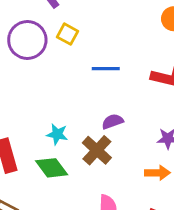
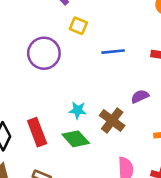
purple circle: (27, 40) -> (44, 53), moved
purple semicircle: (113, 121) -> (140, 96), moved

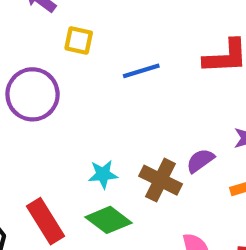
purple semicircle: (140, 96) -> (200, 161), moved

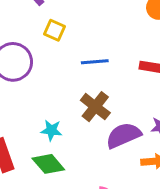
purple semicircle: (200, 161) -> (123, 135), size x1.6
brown cross: (161, 180) -> (95, 107), moved

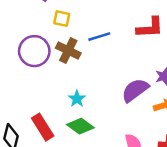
brown cross: (95, 107) -> (68, 51), moved
cyan star: (51, 130) -> (77, 99), turned -30

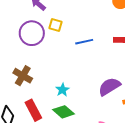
purple circle: (34, 51) -> (32, 33), moved
brown cross: (68, 51) -> (23, 76), moved

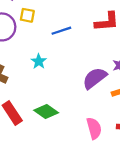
cyan star: (62, 90) -> (39, 61), moved

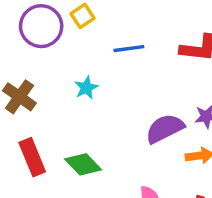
yellow square: (27, 15) -> (82, 16), turned 35

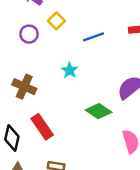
purple circle: (41, 26) -> (29, 34), size x0.6
green diamond: (83, 164) -> (99, 111), moved

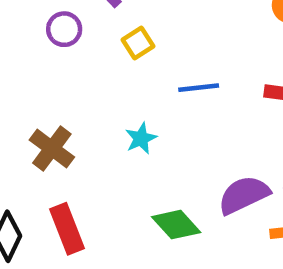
purple circle: (29, 34) -> (64, 29), moved

